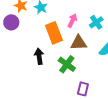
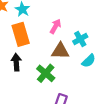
cyan cross: (96, 22) -> (80, 39), moved
orange rectangle: (54, 33) -> (21, 34), moved

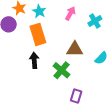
pink arrow: (55, 26) -> (70, 13), moved
cyan cross: (80, 39) -> (95, 21), moved

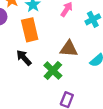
black arrow: (34, 60) -> (24, 58), turned -42

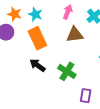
brown triangle: (69, 49) -> (75, 35), moved

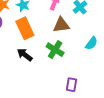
green cross: (67, 71) -> (55, 50), moved

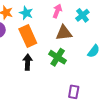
black arrow: (25, 55) -> (28, 62), turned 56

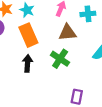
cyan cross: (82, 15) -> (88, 14), turned 32

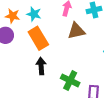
green cross: (60, 59) -> (70, 81), moved

